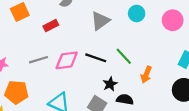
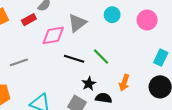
red rectangle: (51, 26) -> (29, 20), moved
pink diamond: (67, 60) -> (53, 35), moved
orange arrow: (146, 75) -> (124, 83), moved

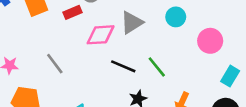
pink circle: (147, 20) -> (210, 41), moved
gray line: (19, 62) -> (55, 64), turned 66

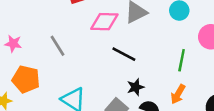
green line: (157, 67) -> (182, 60), moved, turned 45

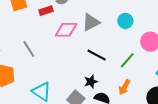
black line: (124, 54) -> (97, 55), moved
green line: (182, 60) -> (127, 60), turned 30

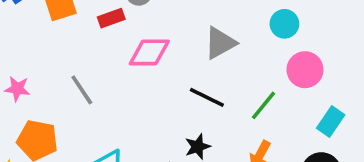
cyan circle: (125, 21) -> (284, 24), moved
gray triangle: (91, 22) -> (220, 43), moved

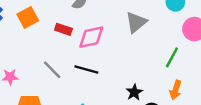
red rectangle: (111, 18) -> (63, 29), moved, turned 49
black line: (207, 97) -> (86, 70), moved

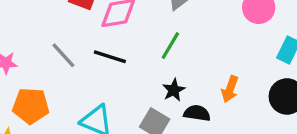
green line: (172, 57) -> (170, 46), moved

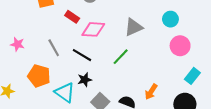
black star: (174, 90) -> (85, 80), moved
orange pentagon: (31, 106) -> (39, 76), moved

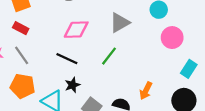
red rectangle: (72, 17) -> (21, 28), moved
gray line: (54, 48) -> (22, 55), moved

